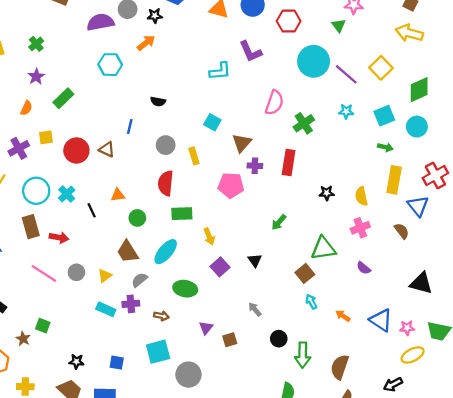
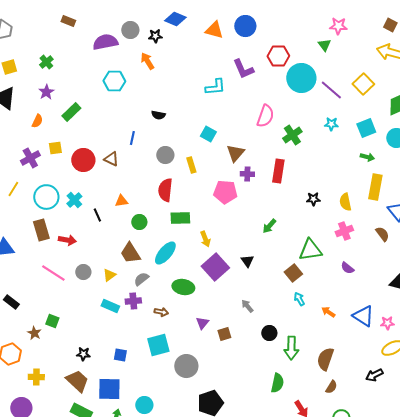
red hexagon: (289, 21) -> (278, 56), moved
orange arrow: (146, 43) -> (147, 61), turned -84
purple square: (220, 267) -> (215, 267), size x1.5

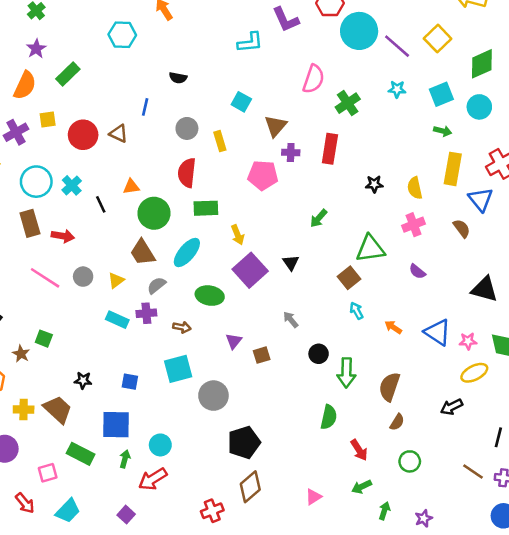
orange semicircle: (37, 121) -> (25, 85), size x1.6
green circle: (139, 222) -> (154, 213), size x1.6
brown trapezoid: (77, 381) -> (58, 409), moved

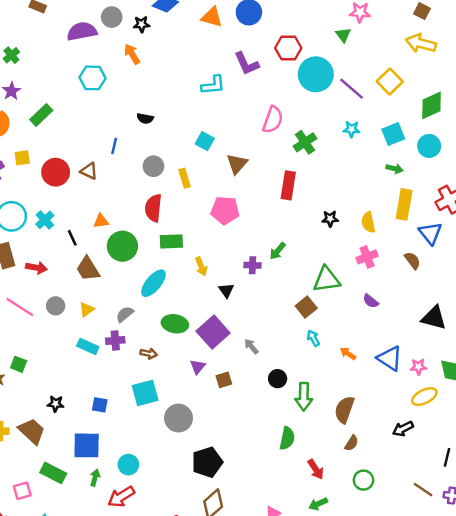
purple cross: (291, 152) -> (252, 265), moved
brown trapezoid: (143, 252) -> (88, 269), moved
black triangle: (291, 263) -> (226, 290), moved
purple square: (250, 270) -> (213, 332), moved

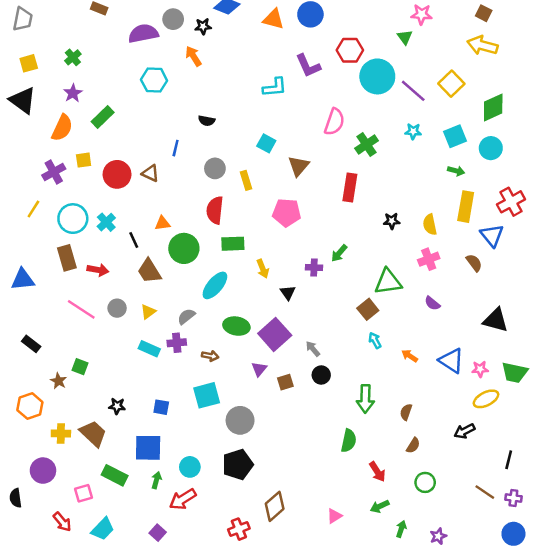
black circle: (278, 379) -> (321, 375), moved
brown semicircle: (344, 410) -> (406, 412), size x0.6
black pentagon: (207, 462) -> (238, 465), moved

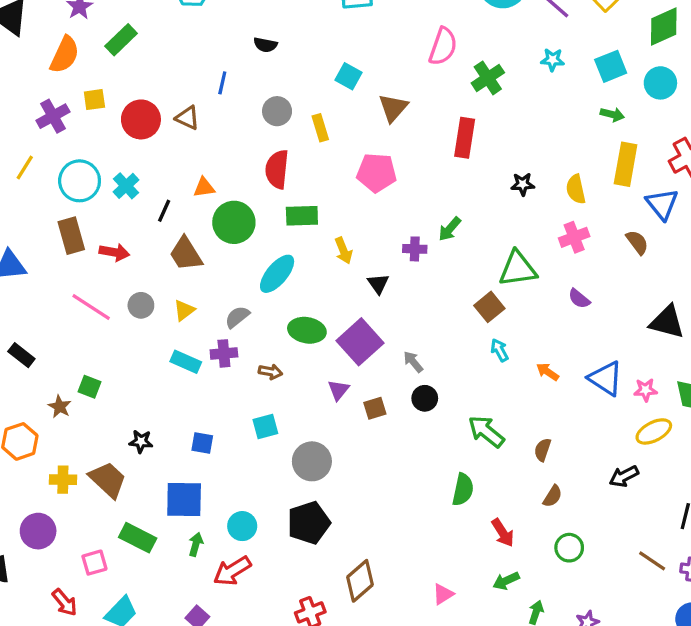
black line: (134, 240) -> (164, 211), turned 49
cyan square: (207, 395) -> (265, 426), size x0.7
green arrow: (365, 399) -> (486, 431), turned 128

